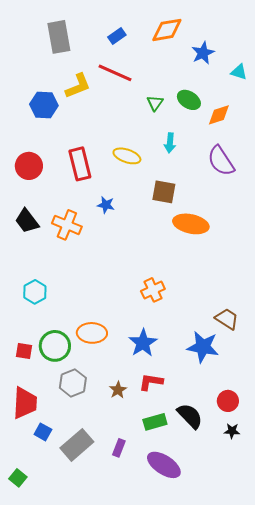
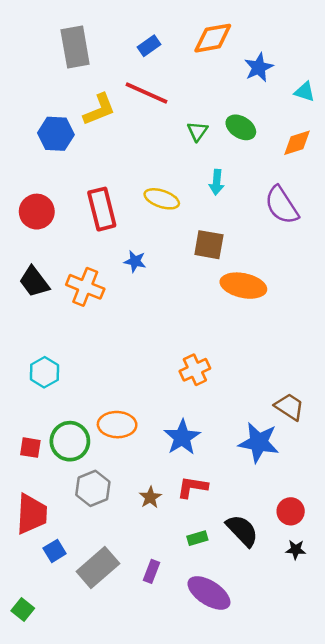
orange diamond: (219, 115) -> (297, 143), moved
green rectangle: (155, 422) -> (197, 538), size x0.7
blue square: (43, 432) -> (55, 551), turned 30

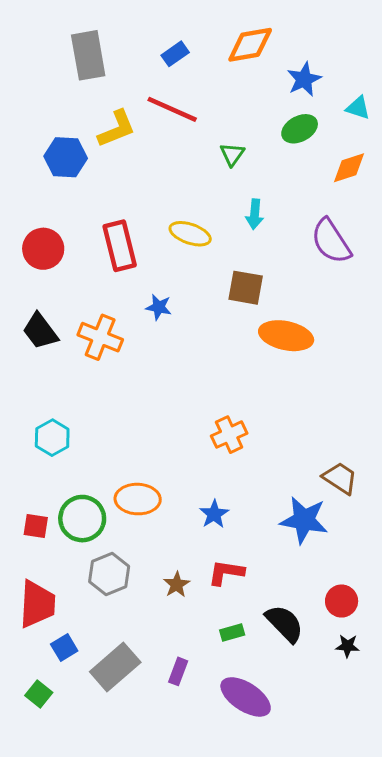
green ellipse: (241, 127) -> (300, 129), moved, turned -60
blue star: (182, 437) -> (214, 514), size x0.7
green square: (23, 610) -> (39, 694), moved

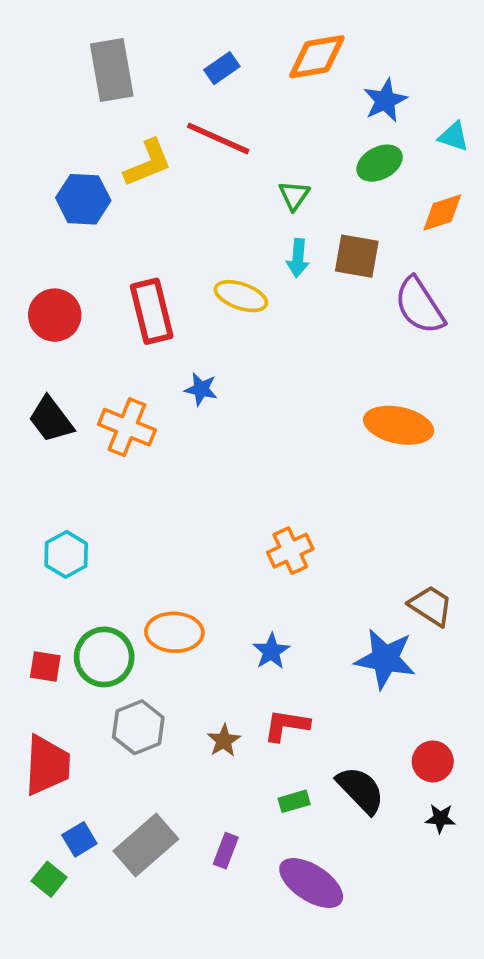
cyan arrow: (255, 214) -> (298, 258), moved
brown square: (246, 288) -> (357, 256), moved
orange ellipse: (286, 336) -> (399, 425), moved
blue square: (64, 647) -> (79, 839), moved

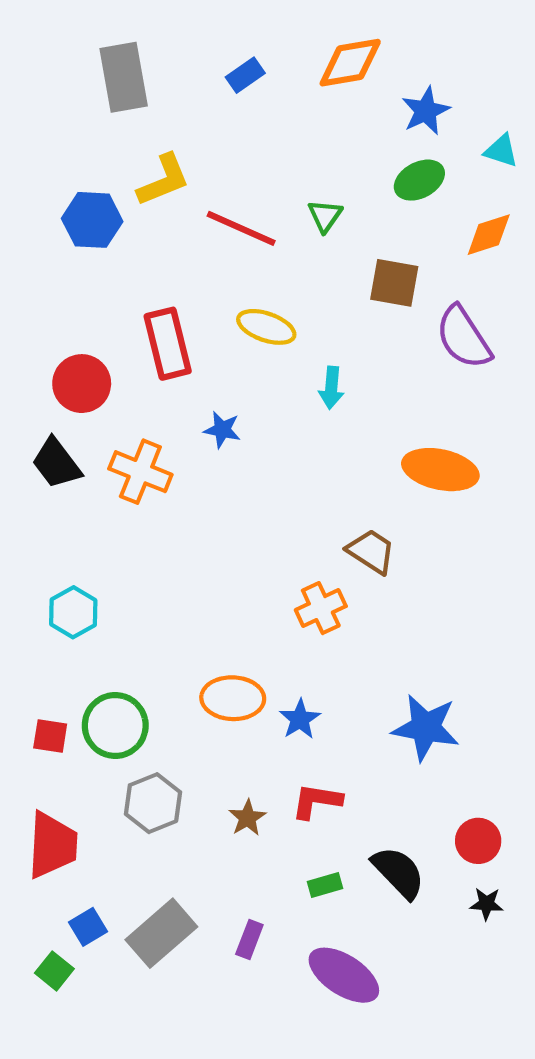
red line: (218, 138) -> (241, 228), moved
cyan arrow: (298, 258) -> (331, 388), moved
red circle: (55, 315) -> (82, 384), moved
brown trapezoid: (431, 606) -> (371, 551), moved
orange ellipse: (174, 632) -> (233, 698), moved

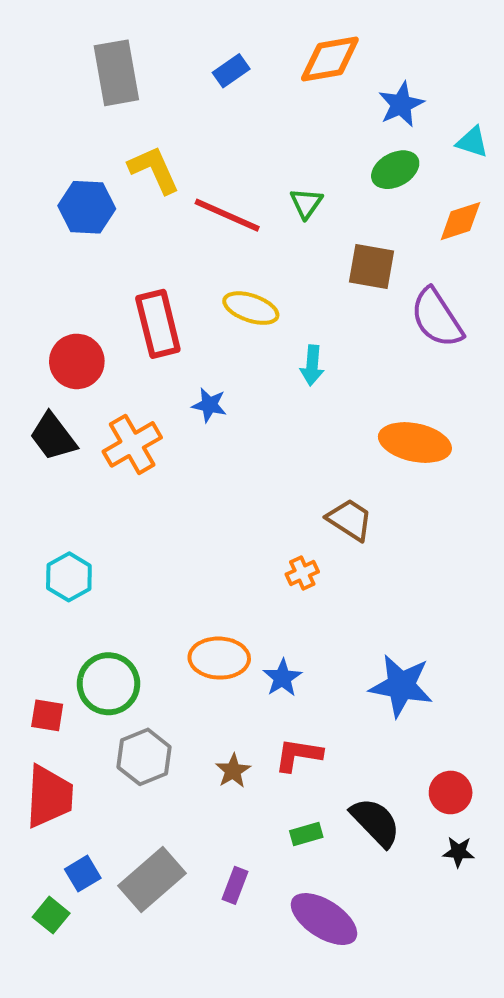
yellow L-shape: (163, 180) -> (154, 170), turned -92
orange cross: (140, 472) -> (132, 444), turned 38
orange cross: (321, 608) -> (302, 573), size x0.7
red square: (50, 736) -> (47, 715), moved

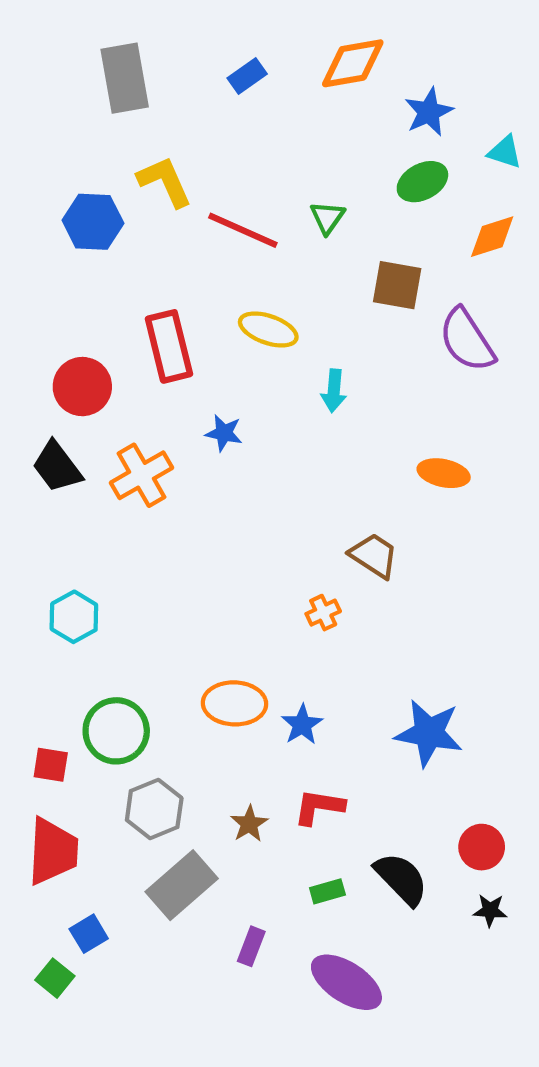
orange ellipse: (415, 443) -> (444, 473), size x0.7
gray rectangle: (152, 879) -> (182, 885), moved

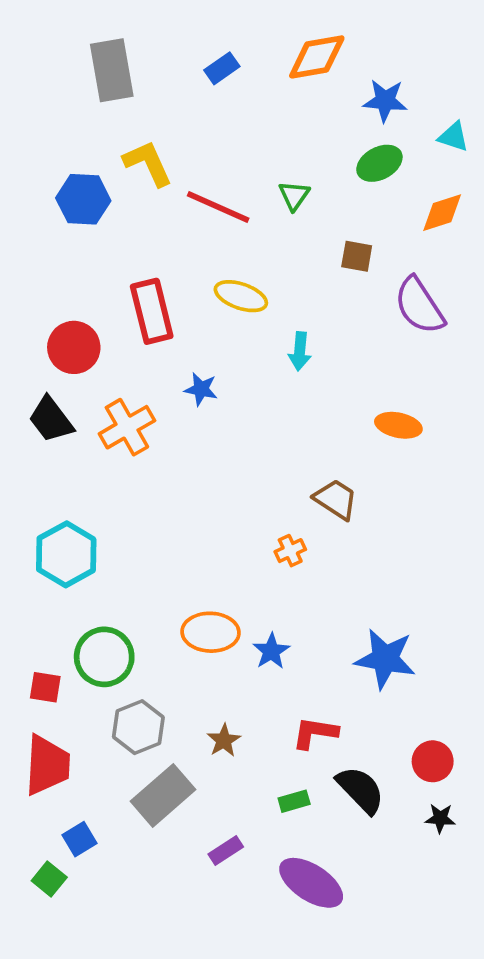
blue star: (429, 112) -> (385, 101), turned 30
brown square: (397, 285) -> (357, 256), size x0.7
cyan hexagon: (74, 617) -> (66, 554), size x1.4
red L-shape: (319, 807) -> (315, 733), moved
purple rectangle: (251, 946) -> (226, 851), turned 36

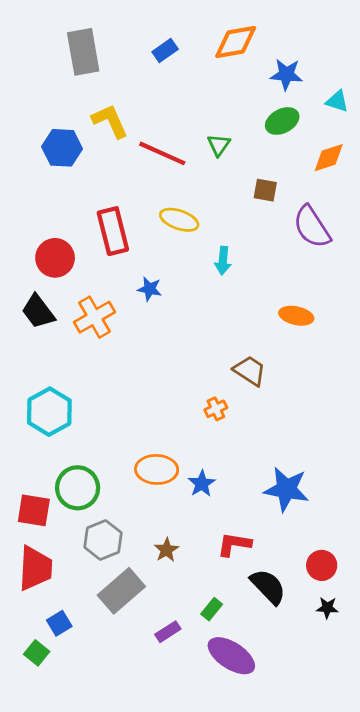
red square: (45, 687) -> (34, 510), size x1.4
green rectangle: (294, 801) -> (212, 609), moved, turned -35

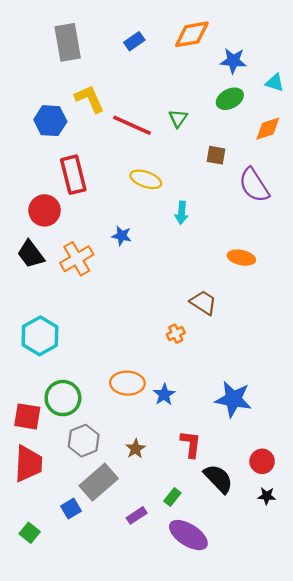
red rectangle: (113, 231) -> (73, 175), moved
red L-shape: (234, 544) -> (191, 444), turned 88
blue square: (59, 623) -> (71, 509), moved

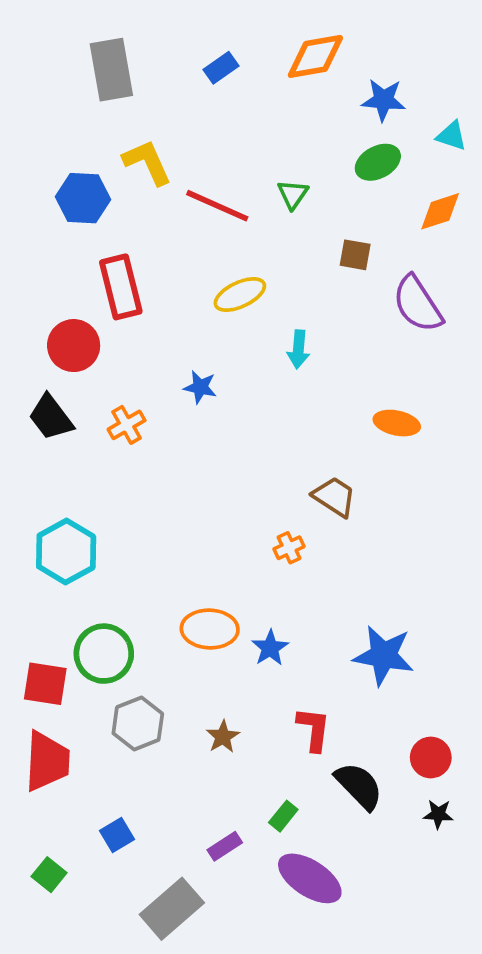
yellow ellipse: (146, 179) -> (240, 295), turned -44
orange cross: (77, 259) -> (127, 425), size x0.7
gray rectangle: (99, 482) -> (172, 909), moved

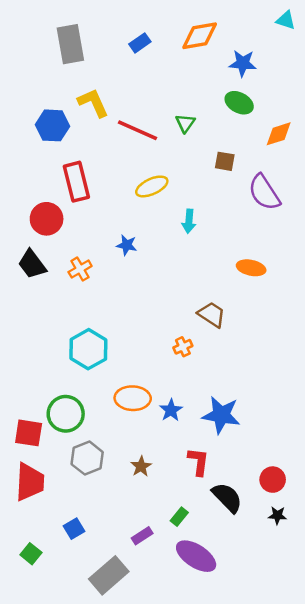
cyan triangle: (452, 136) -> (286, 20), moved
green ellipse: (378, 162) -> (239, 103), turned 56
cyan hexagon: (66, 552) -> (88, 349), moved
blue star: (384, 655) -> (221, 415), moved

